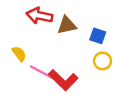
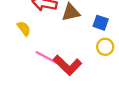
yellow semicircle: (19, 54) -> (24, 28), moved

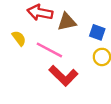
pink line: (48, 58) -> (49, 50), moved

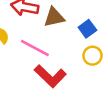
blue square: (97, 32) -> (87, 29), turned 35

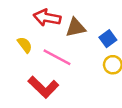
red L-shape: (50, 76) -> (43, 87), moved

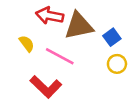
brown triangle: (76, 27) -> (79, 26), size x1.4

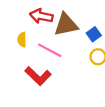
yellow semicircle: (27, 44) -> (22, 40), turned -144

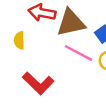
pink line: (50, 50) -> (78, 53), moved

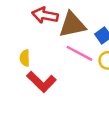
yellow semicircle: (19, 40) -> (25, 58), moved

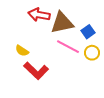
yellow semicircle: (25, 58) -> (22, 51), turned -56

